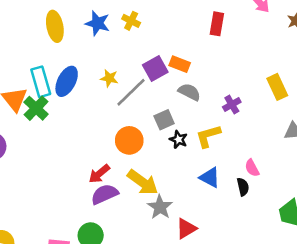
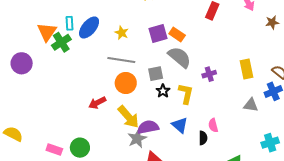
cyan rectangle: (41, 82) -> (69, 23), size x0.6
gray line: (131, 92) -> (121, 60), moved, turned 40
gray semicircle: (189, 92) -> (180, 57), size x1.4
yellow L-shape: (208, 136) -> (186, 94), turned 105
purple semicircle: (105, 194) -> (148, 127), moved

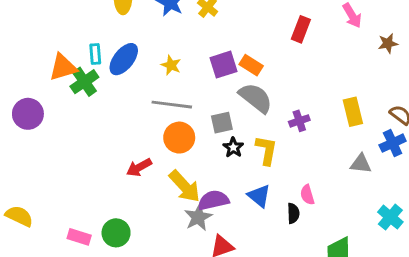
orange triangle: (47, 32) -> (63, 67), turned 40
cyan cross: (270, 143) -> (390, 217), turned -30

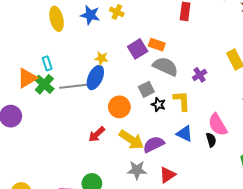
blue ellipse: (124, 59) -> (95, 78), moved
gray line: (172, 105) -> (74, 86), moved
pink semicircle: (307, 195) -> (218, 125), size x1.6
gray star: (198, 217) -> (137, 170), moved, turned -30

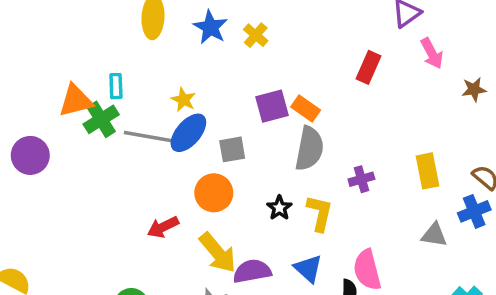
yellow star: (101, 58) -> (183, 100), moved
gray semicircle: (165, 66) -> (309, 149), turned 60
gray square: (146, 89) -> (232, 149), moved

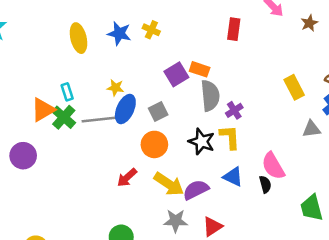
purple cross: (361, 179) -> (234, 110), moved
black star: (279, 208) -> (202, 142), size x1.5

